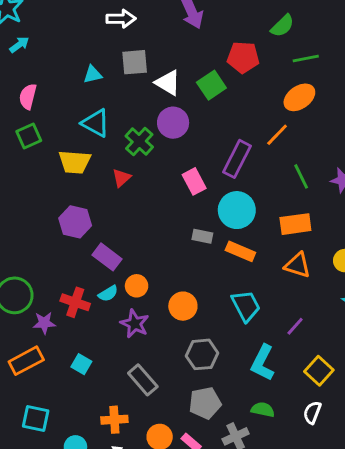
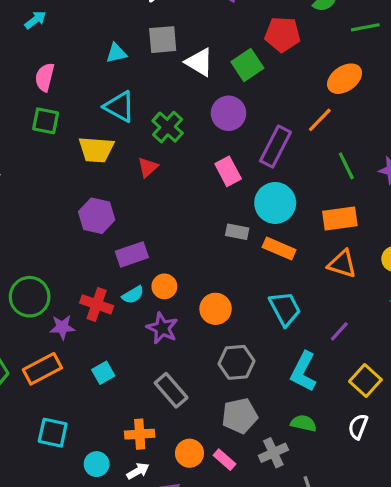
green line: (306, 59) -> (365, 27), moved
purple circle: (173, 123) -> (229, 113), moved
green square: (29, 136) -> (46, 121), turned 35
purple rectangle: (107, 257) -> (132, 254), turned -56
cyan square: (81, 364) -> (103, 373), turned 30

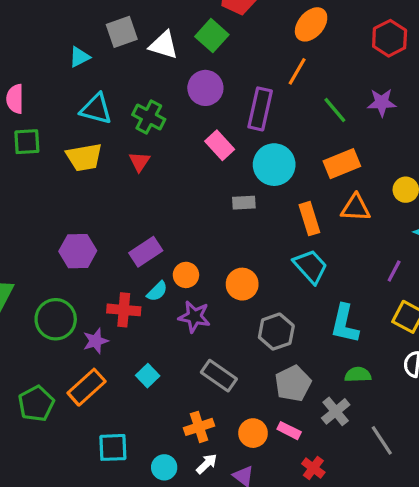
purple hexagon: (97, 216) -> (78, 251), moved
orange rectangle: (279, 248) -> (309, 219), moved, turned 64
purple line: (339, 331) -> (394, 271), moved

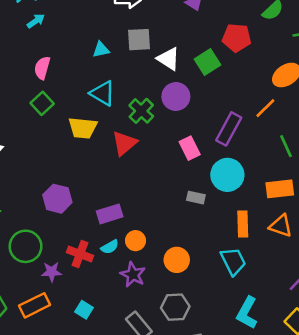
purple circle: (205, 88) -> (176, 96), moved
green square: (27, 142) -> (42, 103), turned 35
red triangle: (139, 162) -> (124, 143), size x1.5
gray hexagon: (276, 332) -> (175, 307), moved
cyan square: (148, 376) -> (84, 310), turned -30

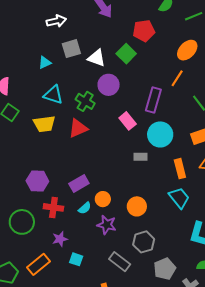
red triangle: (124, 143) -> (78, 128), turned 30
red cross: (80, 254) -> (53, 207), moved
purple star: (52, 272) -> (60, 239), moved

